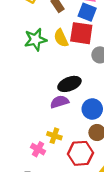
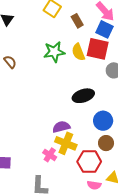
purple semicircle: (59, 102) -> (61, 127), moved
yellow cross: (54, 136) -> (66, 143), size x1.5

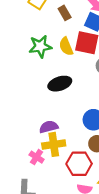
black ellipse: (83, 96) -> (60, 84), moved
yellow cross: (66, 143) -> (54, 144), turned -30

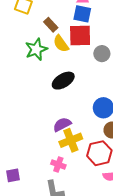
brown rectangle: (65, 13) -> (51, 25), moved
pink cross: (37, 157) -> (58, 164), moved

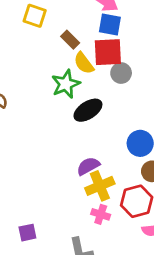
green star: (36, 49) -> (66, 84), moved
gray circle: (102, 54) -> (121, 73), moved
pink cross: (58, 164) -> (101, 214), moved

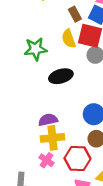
brown rectangle: (70, 40) -> (75, 14), moved
green star: (66, 84) -> (36, 49), moved

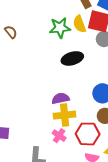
green star: (36, 49) -> (60, 28), moved

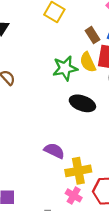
black ellipse: (72, 58) -> (82, 103), turned 40
purple semicircle: (60, 98) -> (54, 151), moved, turned 42

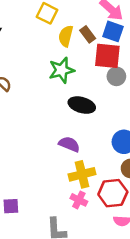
yellow semicircle: (88, 62) -> (66, 36), moved, turned 42
purple semicircle: (54, 151) -> (69, 144), moved

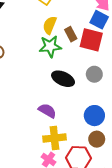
brown rectangle: (88, 34) -> (71, 34), moved
yellow semicircle: (66, 36) -> (50, 25), moved
gray circle: (116, 76) -> (94, 74), moved

